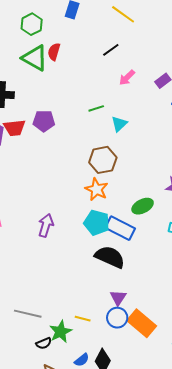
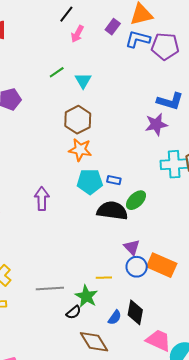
black line: (111, 50) -> (66, 14), moved
green ellipse: (143, 206) -> (136, 200), moved
blue rectangle: (120, 228) -> (114, 180), size x0.5

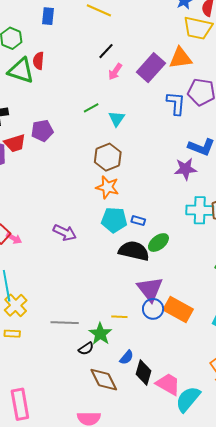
purple rectangle: (113, 27) -> (151, 68), size x1.8
blue L-shape: (138, 39) -> (176, 103), moved, turned 75
purple arrow: (42, 199) -> (65, 233), turned 110
purple triangle: (132, 247) -> (150, 289), size x1.6
black diamond: (135, 312) -> (143, 373), moved

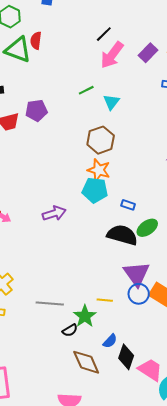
purple rectangle: (151, 68) -> (148, 53), size x0.7
pink arrow: (115, 72) -> (112, 55), size x1.6
cyan pentagon: (114, 220) -> (95, 190), moved
purple arrow: (65, 233) -> (54, 213), turned -45

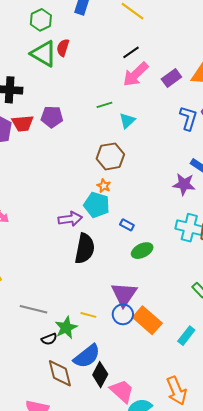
orange star: (99, 170) -> (104, 186), size x0.6
purple arrow: (54, 213) -> (70, 219), moved
black semicircle: (122, 235) -> (85, 249), moved, turned 76
blue semicircle: (110, 341) -> (87, 356), size x1.8

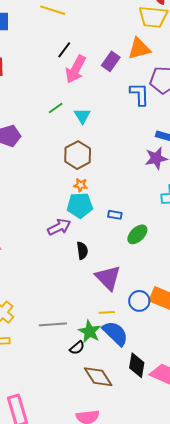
black semicircle: (85, 249) -> (82, 251), size x0.6
purple triangle: (124, 294) -> (108, 278), moved
blue semicircle: (87, 356) -> (115, 333), moved, turned -80

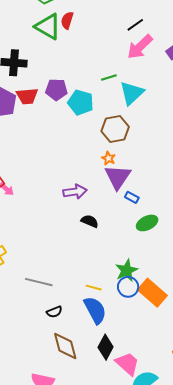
cyan triangle: (82, 116) -> (132, 93), size x1.5
cyan pentagon: (80, 205) -> (81, 102), moved
black semicircle: (82, 251) -> (90, 221), turned -78
purple triangle: (108, 278) -> (118, 177), moved
green star: (90, 331) -> (127, 270), moved

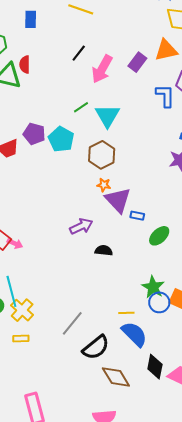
black line: (135, 25) -> (79, 53), moved
purple pentagon: (56, 90) -> (34, 134), turned 30
cyan pentagon: (81, 102) -> (61, 139), turned 30
gray line: (39, 282) -> (72, 323), turned -48
black semicircle: (54, 312) -> (96, 347), size x1.8

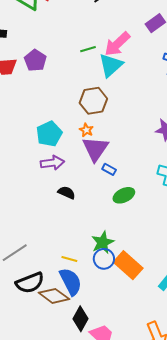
pink arrow: (102, 69) -> (117, 44), moved
cyan pentagon: (61, 139) -> (49, 134), moved
brown diamond: (116, 377) -> (54, 296), moved, turned -40

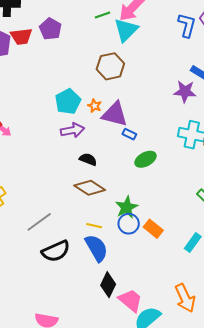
orange star: (86, 130) -> (95, 106), moved
purple triangle: (95, 149) -> (115, 114), turned -48
orange rectangle: (128, 265) -> (153, 229), size x0.7
brown diamond: (54, 296) -> (90, 188), moved

